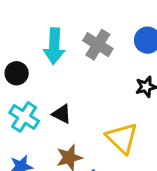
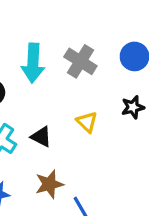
yellow triangle: (122, 138) -> (87, 122), moved, size x0.6

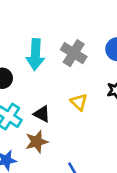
brown star: (49, 184) -> (37, 142), moved

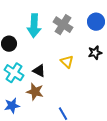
brown star: (37, 142) -> (35, 92), turned 30

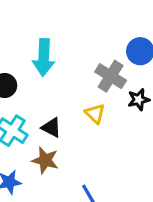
gray cross: (63, 25) -> (111, 76), moved

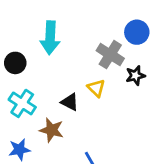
black triangle: (51, 128) -> (70, 102), moved

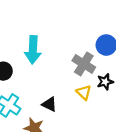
yellow triangle: (96, 88) -> (84, 92), moved

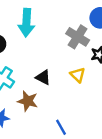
yellow triangle: (84, 92) -> (78, 75), moved

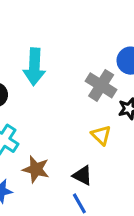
black triangle: (43, 77) -> (82, 175), moved

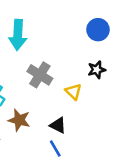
gray cross: (101, 85) -> (40, 75), moved

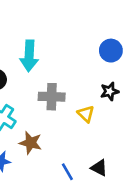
gray cross: (40, 75) -> (52, 97), turned -30
black triangle: (58, 125) -> (99, 168), moved

